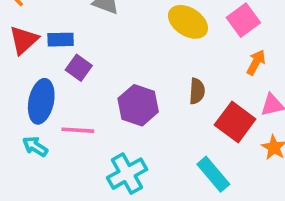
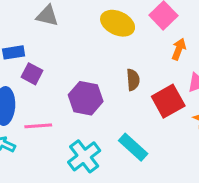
red square: (235, 122) -> (168, 101), turned 32
cyan rectangle: (213, 174) -> (133, 147), moved

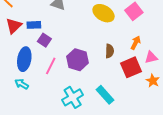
orange arrow: (179, 49) -> (136, 43), moved
pink line: (38, 126) -> (51, 66), moved, turned -66

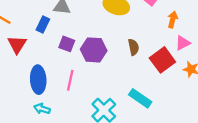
blue rectangle: (34, 25) -> (43, 24), moved, turned -48
purple square: (44, 40) -> (67, 44), moved
orange arrow: (136, 43) -> (173, 19), moved
purple hexagon: (78, 60) -> (94, 50), moved

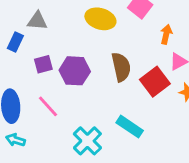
purple square: (67, 44) -> (43, 64), turned -35
brown semicircle: (134, 47) -> (121, 67), size x1.5
pink line: (70, 80) -> (48, 106), turned -54

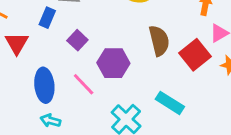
purple square: (43, 64) -> (77, 40), turned -30
purple hexagon: (75, 71) -> (113, 63), moved

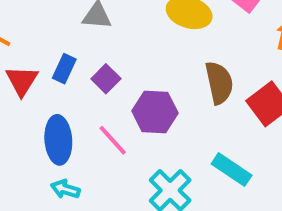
blue rectangle: (47, 18) -> (64, 69), moved

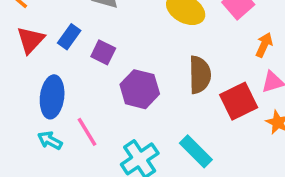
purple square: (106, 79) -> (103, 52), turned -30
pink line: (113, 140) -> (87, 132), moved

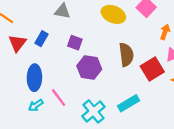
purple square: (103, 52) -> (75, 43), moved
cyan arrow: (50, 140) -> (36, 105), turned -56
cyan rectangle: (196, 151) -> (128, 103), turned -70

